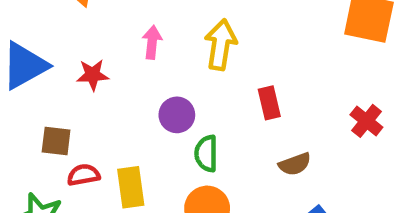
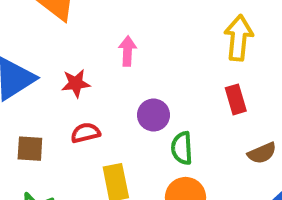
yellow arrow: (221, 45) -> (239, 38), moved
brown square: (56, 141) -> (30, 149), moved
red semicircle: (83, 175) -> (86, 133), moved

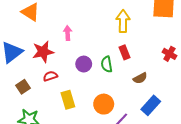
red star: (76, 83) -> (43, 52), size x1.5
green semicircle: (182, 148) -> (107, 64), moved
brown square: (30, 149) -> (23, 87), turned -32

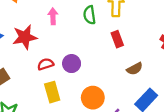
purple circle: (84, 64) -> (72, 64), moved
green semicircle: (107, 64) -> (90, 15), moved
red semicircle: (50, 76) -> (46, 64), moved

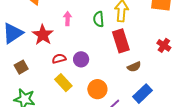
red star: (25, 37) -> (43, 35), turned -30
red rectangle: (117, 39) -> (121, 41), size x1.6
yellow rectangle: (52, 92) -> (63, 83), turned -30

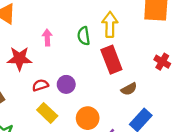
red star: (43, 35) -> (19, 59), turned -30

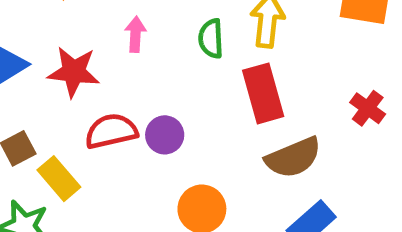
red semicircle: (40, 85) -> (111, 131), size x1.5
brown semicircle: (129, 89) -> (293, 158), size x1.6
yellow rectangle: (47, 113) -> (59, 179), moved

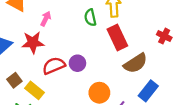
pink arrow: (135, 34) -> (46, 19), moved, turned 32

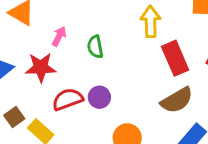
green semicircle: (90, 18) -> (95, 47), moved
red rectangle: (117, 38) -> (175, 58), moved

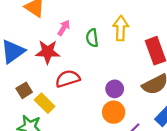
yellow arrow: (151, 22) -> (121, 28), moved
purple circle: (99, 97) -> (115, 89), moved

